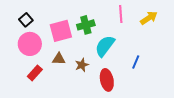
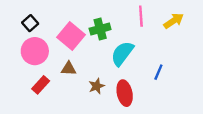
pink square: (61, 31) -> (71, 36), turned -35
brown star: (82, 65) -> (97, 86), moved

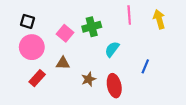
yellow arrow: (174, 21) -> (159, 19), turned -72
black square: (30, 23) -> (28, 21), turned -32
pink square: (71, 36) -> (65, 33), size x0.7
cyan semicircle: (122, 53) -> (112, 49), size x0.7

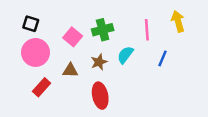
pink line: (129, 15) -> (147, 30), moved
blue line: (145, 66) -> (162, 58), moved
brown star: (89, 79) -> (99, 62), moved
red ellipse: (114, 86) -> (100, 96), moved

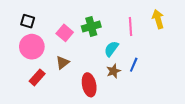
blue line: (162, 58) -> (134, 65), moved
brown star: (99, 62) -> (114, 71), moved
brown triangle: (70, 70) -> (63, 63), turned -40

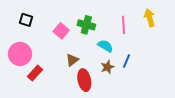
green cross: (91, 26) -> (86, 25), turned 30
pink circle: (32, 47) -> (20, 54), moved
cyan semicircle: (111, 49) -> (105, 46), turned 84
brown triangle: (63, 63) -> (72, 60), moved

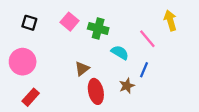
pink line: (123, 25) -> (147, 39), moved, turned -36
pink square: (61, 31) -> (69, 22), moved
brown star: (107, 67) -> (127, 86), moved
red rectangle: (35, 73) -> (31, 97), moved

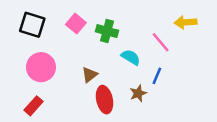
yellow arrow: (170, 20) -> (186, 22), turned -78
black square: (29, 23) -> (32, 25), size x1.5
pink circle: (23, 62) -> (41, 67), moved

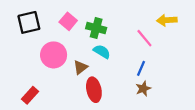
black square: (32, 25) -> (29, 22), turned -30
cyan semicircle: (131, 57) -> (102, 52), moved
pink circle: (41, 67) -> (54, 55), moved
brown star: (138, 93) -> (143, 89), moved

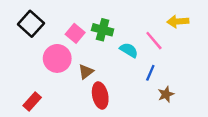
pink square: (68, 21) -> (75, 33), moved
black square: (29, 22) -> (31, 24), turned -35
cyan semicircle: (102, 52) -> (129, 50), moved
brown star: (143, 89) -> (166, 94), moved

